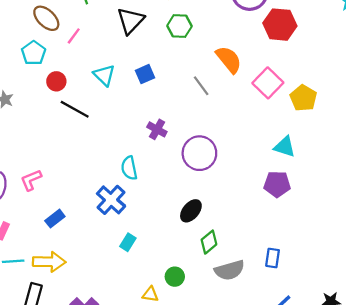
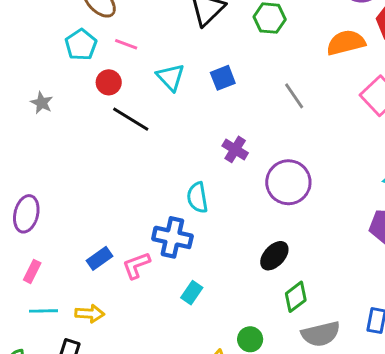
pink line: (74, 36) -> (126, 44), moved, turned 72
orange semicircle: (229, 60) -> (346, 43), moved, turned -68
pink L-shape: (31, 180) -> (136, 265), moved
blue cross: (111, 200) -> (172, 237), turned -32
yellow arrow: (49, 262) -> (90, 314), size x0.7

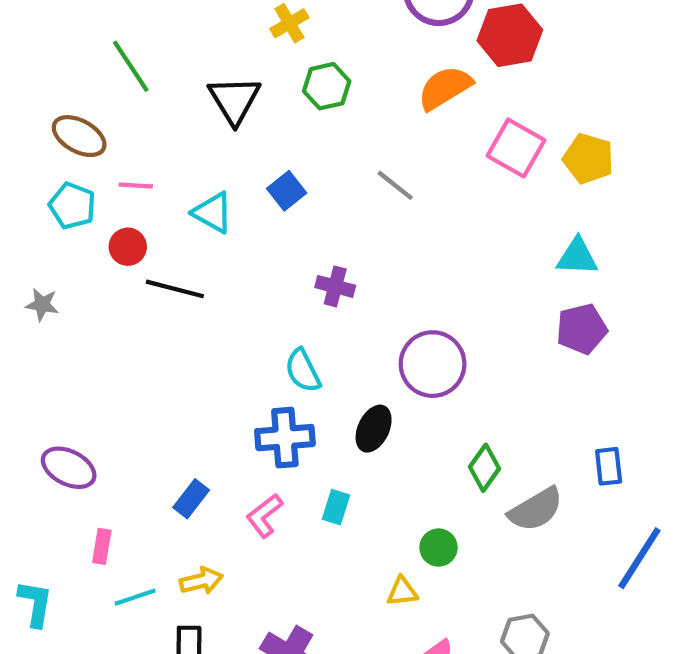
purple circle: (288, 182) -> (433, 364), moved
purple ellipse: (26, 214) -> (69, 468), turned -60
black ellipse: (274, 256) -> (374, 429), moved
pink L-shape: (136, 265) -> (264, 516), moved

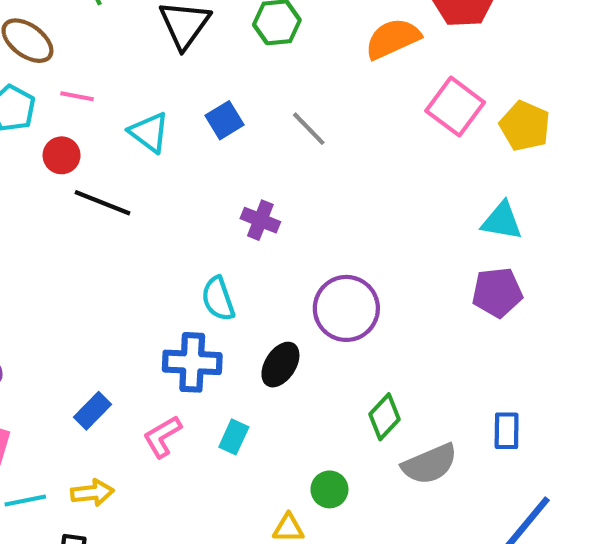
gray line: (395, 185) -> (309, 129), moved

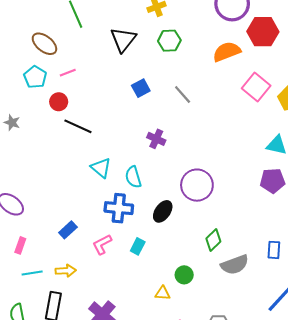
pink line: (77, 96) -> (68, 73), turned -35
cyan triangle: (149, 132) -> (101, 168), moved

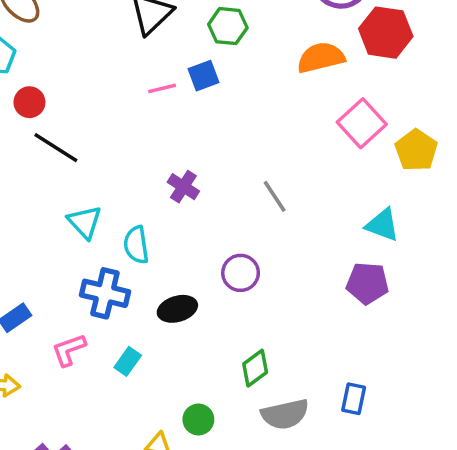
pink line: (68, 73) -> (162, 88), moved
blue square: (141, 88) -> (204, 76), moved
gray line: (183, 95) -> (275, 196), moved
purple circle: (197, 185) -> (241, 273), size x0.7
black ellipse: (163, 211) -> (177, 309), turned 30

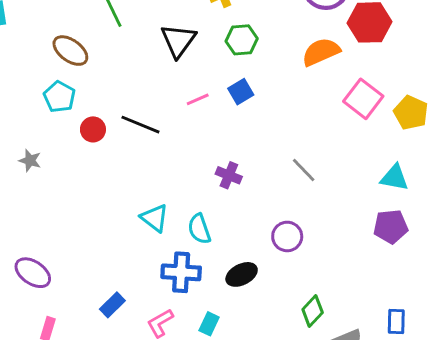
blue square: (204, 76) -> (241, 92), moved
black line: (56, 148) -> (140, 125), moved

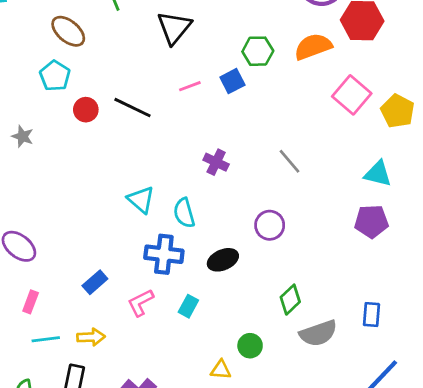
green hexagon: (242, 40) -> (258, 51), moved

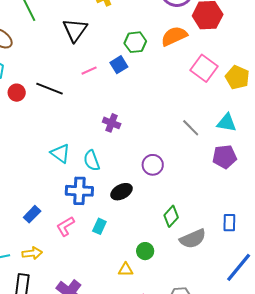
gray line: (289, 161) -> (191, 128), moved

